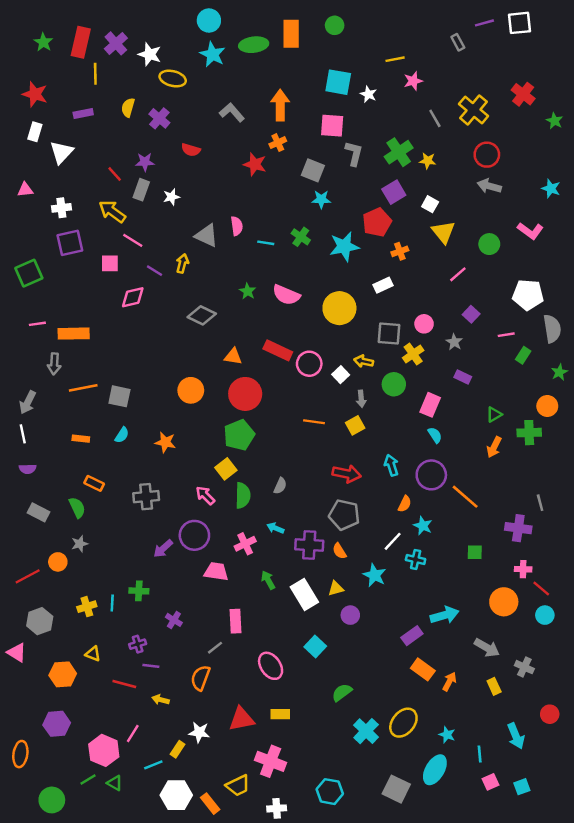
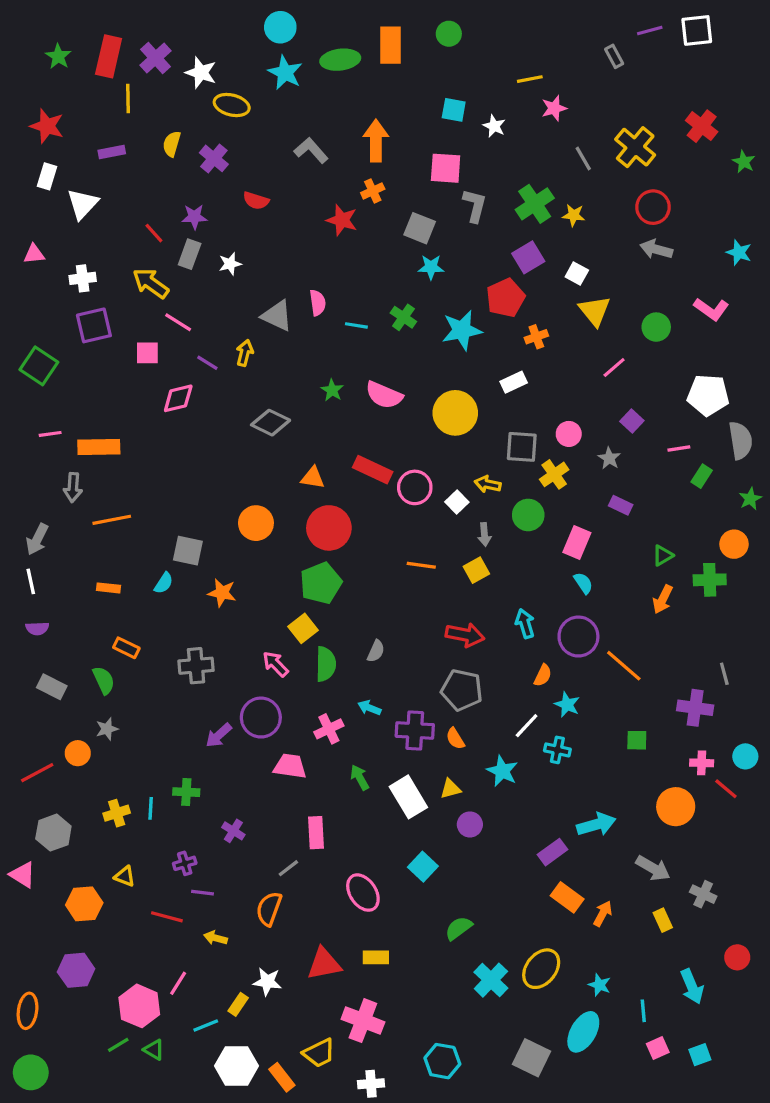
cyan square: (338, 82) -> (454, 110), size x0.7
green square: (29, 273) -> (39, 366), turned -32
gray square: (119, 396) -> (188, 551), moved
cyan circle: (545, 615) -> (745, 756), moved
green circle: (52, 800) -> (31, 1072), moved

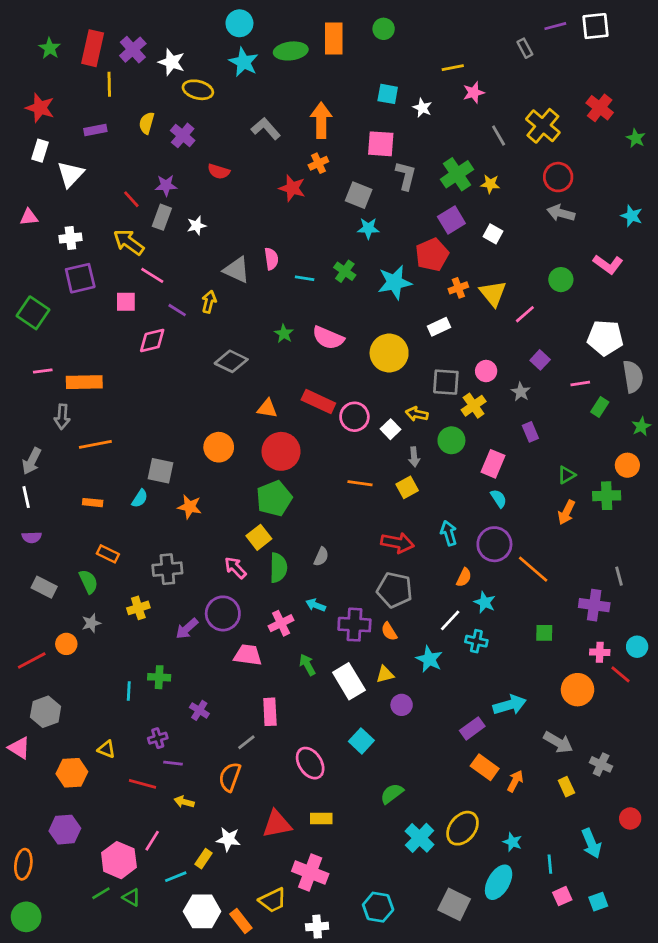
yellow triangle: (595, 311) -> (493, 293), moved
purple rectangle: (621, 505) -> (530, 432), turned 42
yellow cross: (117, 813) -> (138, 608), moved

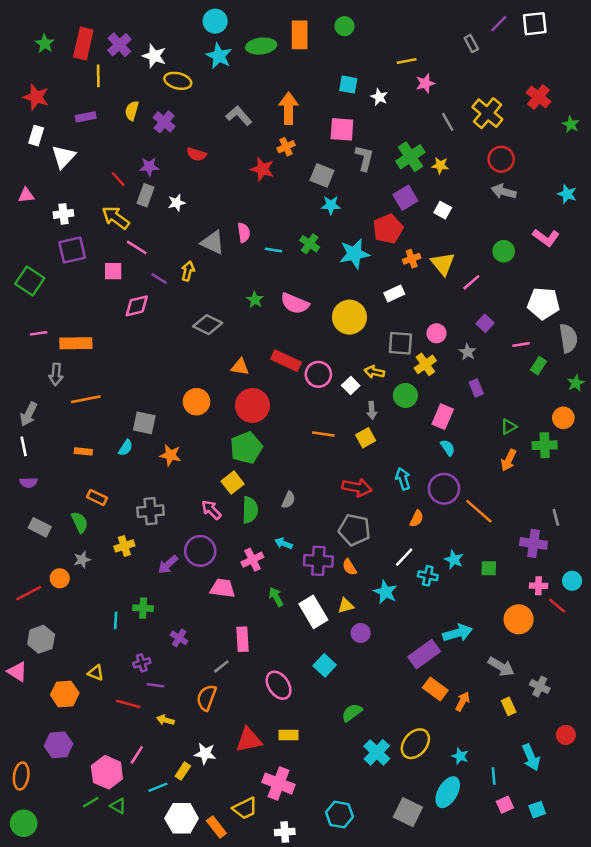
purple line: (555, 26) -> (499, 24), turned -30
cyan star: (485, 602) -> (454, 560), moved
purple rectangle: (472, 728) -> (424, 654), size x1.4

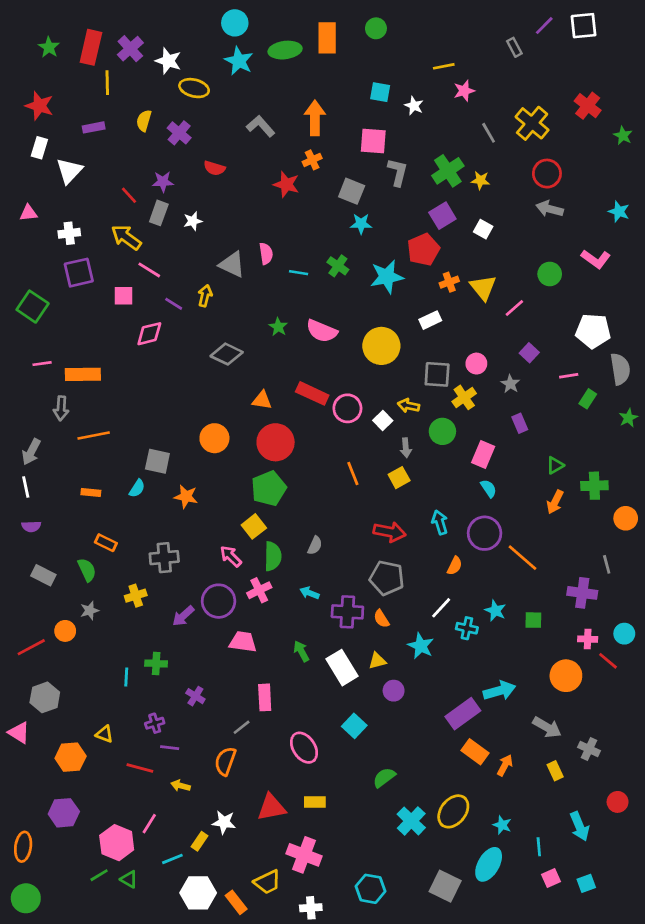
orange circle: (563, 418) -> (626, 518), moved
orange line: (323, 434) -> (353, 473), turned 60
pink cross: (252, 560) -> (259, 590), moved

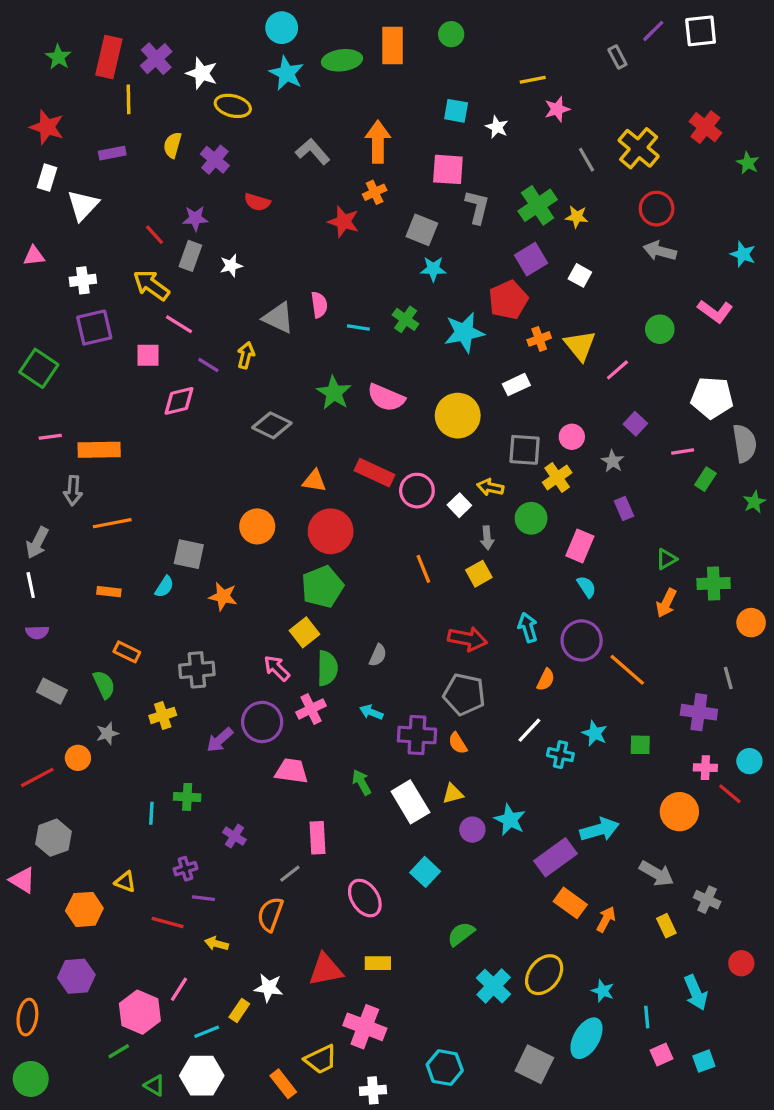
green star: (278, 327) -> (334, 393), size x1.5
cyan star: (421, 646) -> (510, 820), moved
green triangle: (129, 879) -> (155, 1085), moved
white hexagon: (198, 893) -> (202, 1076), moved

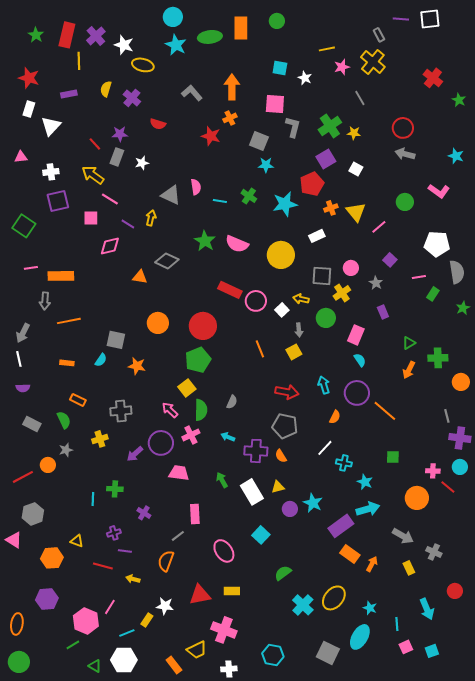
purple line: (653, 31) -> (401, 19), turned 49
yellow cross: (639, 148) -> (373, 62), moved
orange triangle: (314, 481) -> (140, 277), moved
purple cross: (699, 712) -> (460, 438), moved
cyan star: (595, 733) -> (365, 482), moved

